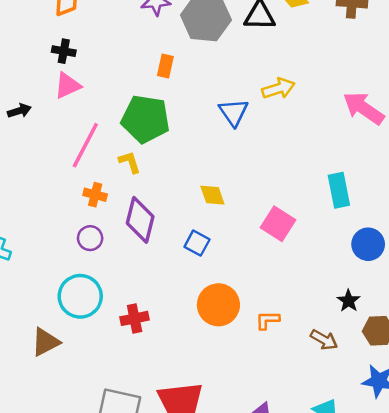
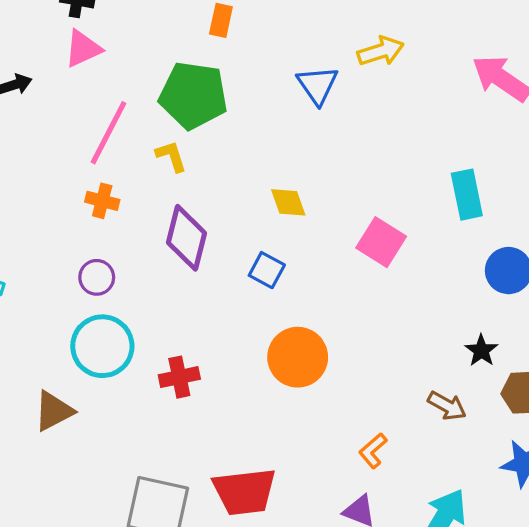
orange cross: (95, 195) -> (102, 201), moved
purple circle: (90, 238) -> (97, 277), moved
orange L-shape: (267, 320) -> (373, 451), moved, turned -40

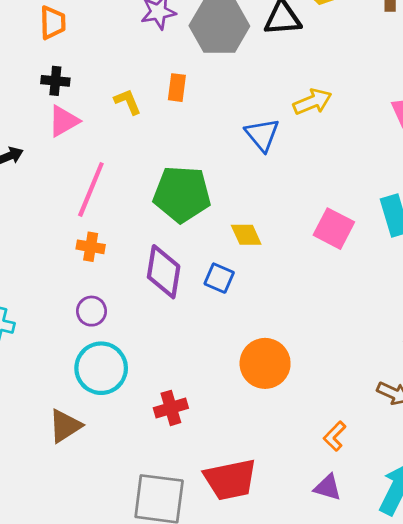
green pentagon: (193, 95) -> (182, 194), moved
yellow L-shape: (171, 156) -> (128, 102), moved
pink square: (381, 242) -> (334, 229), moved
blue square: (267, 270) -> (219, 278), moved
red cross: (179, 377) -> (171, 408), moved

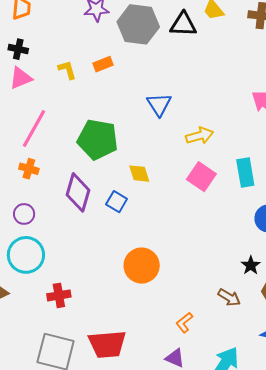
orange rectangle: (177, 88) -> (103, 64), turned 54
yellow arrow: (312, 102) -> (200, 136), moved
red cross: (171, 408) -> (59, 295), moved

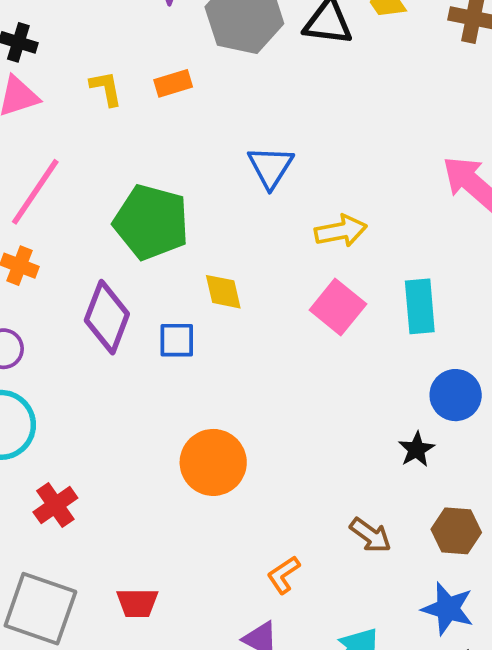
blue square: (117, 202) -> (177, 340), turned -35
black star: (251, 265) -> (416, 449), moved
red cross: (59, 295) -> (55, 505), turned -30
red trapezoid: (107, 344) -> (137, 603), size x0.6

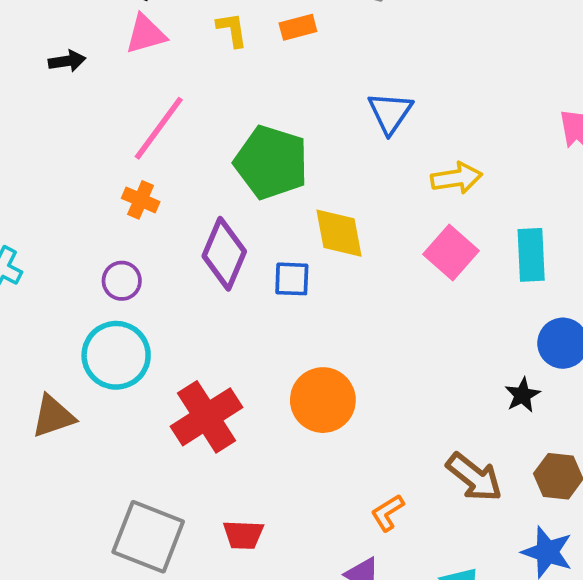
yellow diamond: (223, 292) -> (339, 233), size x1.4
red cross: (55, 505) -> (206, 417), moved, size x1.6
brown arrow: (370, 535) -> (474, 477), size x1.4

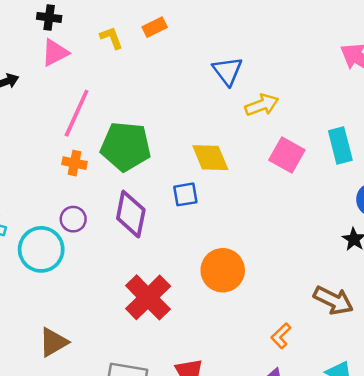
green pentagon: (271, 162) -> (126, 146), moved
yellow arrow: (457, 178) -> (262, 105), moved
purple diamond: (224, 254) -> (131, 214), moved
cyan circle: (116, 355) -> (41, 249), moved
brown triangle: (53, 416) -> (53, 342), moved

